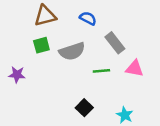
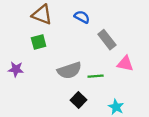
brown triangle: (45, 16) -> (42, 15), turned 35
gray semicircle: (72, 51) -> (69, 70), moved
green line: (101, 71) -> (96, 76), moved

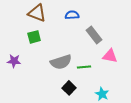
blue semicircle: (82, 17) -> (72, 15), turned -32

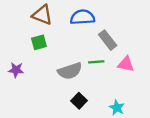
blue semicircle: (72, 15) -> (82, 17), size x1.5
green line: (84, 67) -> (96, 62), moved

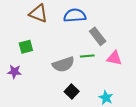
green square: (39, 42) -> (26, 47), moved
purple star: (16, 70) -> (14, 72), moved

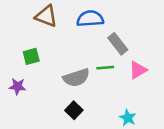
pink triangle: (114, 58) -> (138, 70), turned -42
black square: (72, 91) -> (74, 110), moved

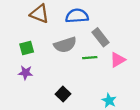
gray semicircle: (76, 78) -> (65, 45), moved
purple star: (17, 86) -> (26, 73), moved

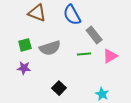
blue semicircle: (77, 16) -> (72, 15), turned -115
gray semicircle: (65, 45) -> (50, 48), moved

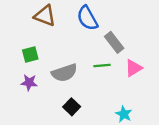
gray semicircle: (50, 48) -> (64, 73), moved

